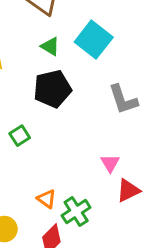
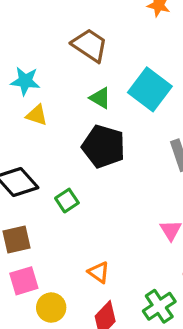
black pentagon: (52, 89) -> (104, 146), turned 30
green cross: (76, 212) -> (159, 306), moved

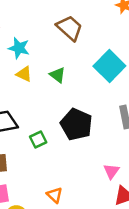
green triangle: (100, 98) -> (57, 75), moved
black pentagon: (104, 146) -> (76, 124), moved

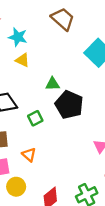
green triangle: (57, 75) -> (52, 84), moved, turned -40
orange triangle: (55, 195) -> (29, 155), moved

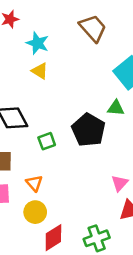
green triangle: (52, 84) -> (116, 108), moved
yellow circle: (16, 187) -> (35, 212), moved

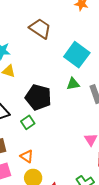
black pentagon: (89, 130) -> (38, 97), moved

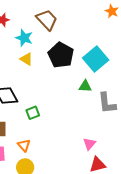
brown trapezoid: (40, 29) -> (47, 20), moved
black pentagon: (38, 97) -> (61, 55), moved

